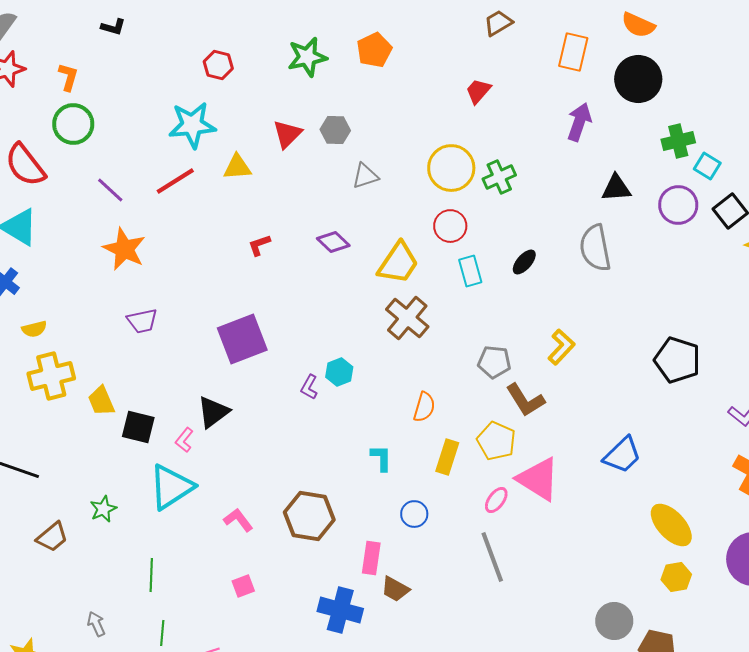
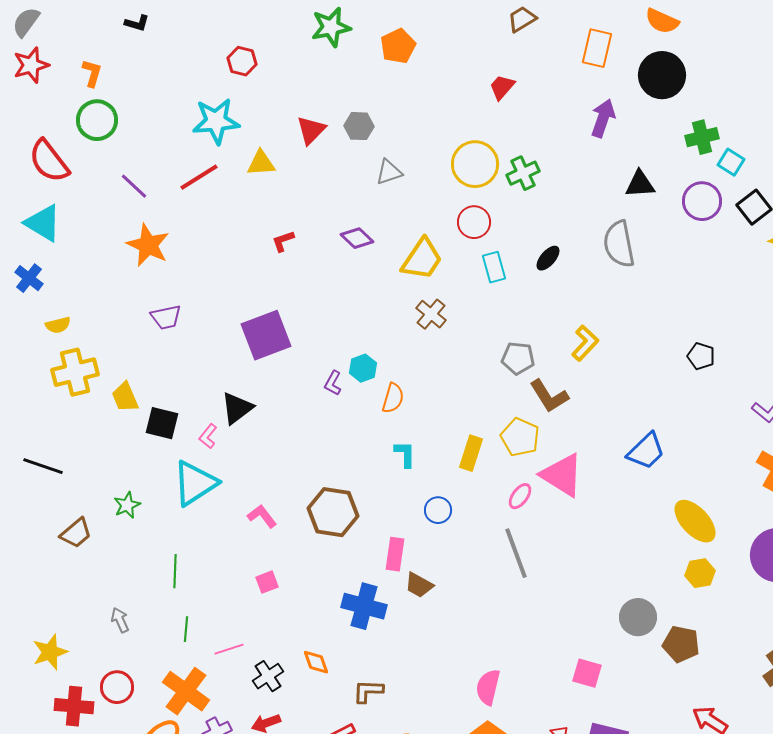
green star: (307, 57) -> (331, 27), moved
brown cross: (407, 318) -> (431, 314), size x0.7
black pentagon: (677, 360) -> (701, 356), size x0.6
orange semicircle: (424, 407) -> (393, 398), moved

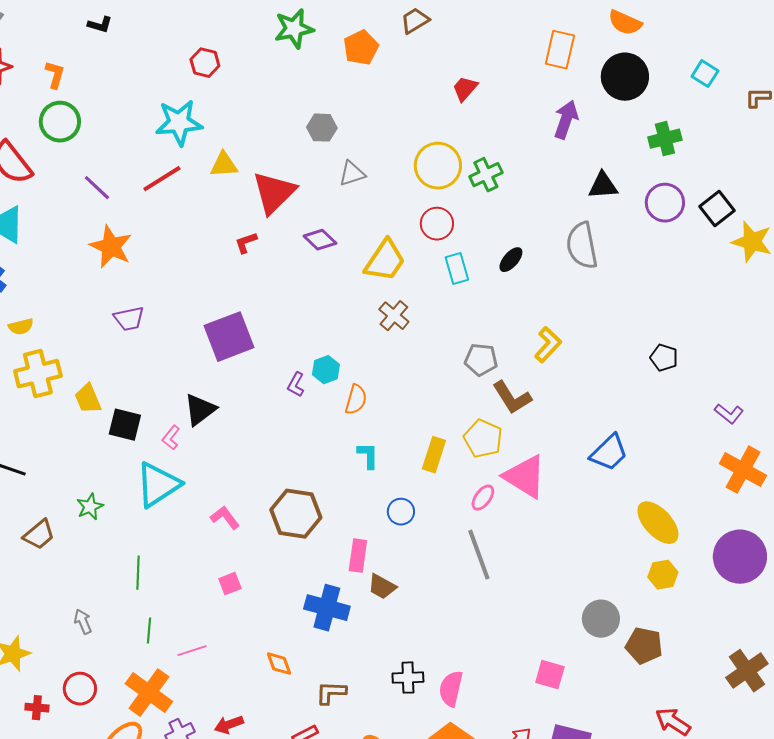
brown trapezoid: (522, 19) -> (415, 21), moved
red triangle: (311, 130) -> (274, 193), moved, size x1.5
cyan square: (731, 162) -> (705, 74), moved
black cross: (268, 676) -> (408, 678), moved, turned 32
red cross: (74, 706) -> (37, 708), size x0.6

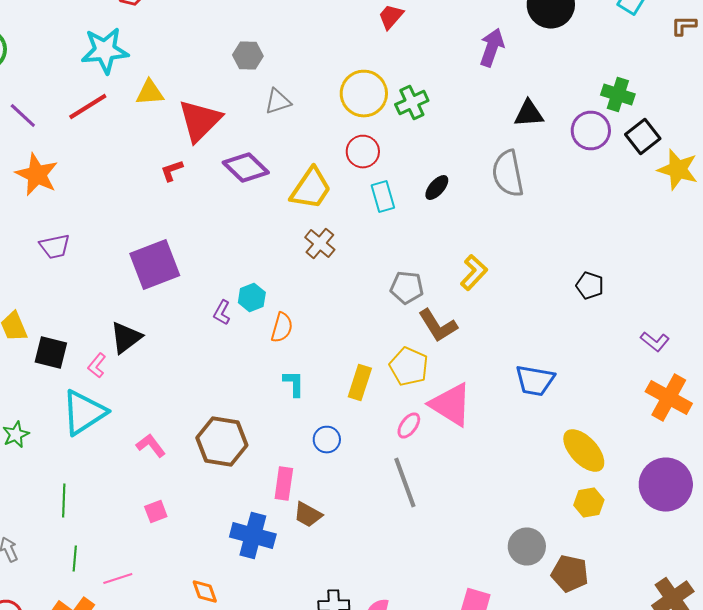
green cross: (665, 139) -> (618, 94), moved, turned 32
purple diamond: (320, 240) -> (246, 168), size x1.4
blue trapezoid: (609, 453) -> (535, 380), turned 54

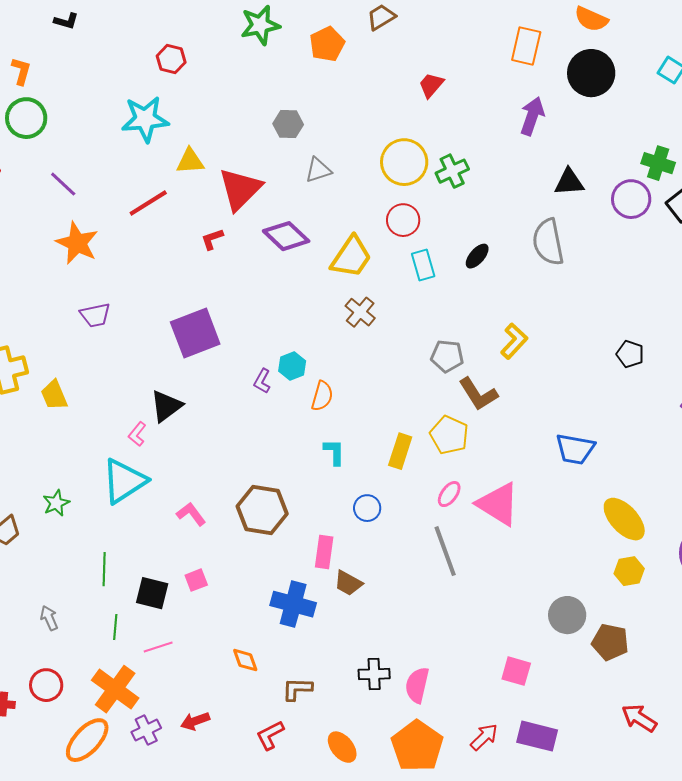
red line: (88, 106) -> (148, 203), moved
black square: (51, 352) -> (152, 593), moved
pink triangle: (451, 404) -> (498, 504), moved

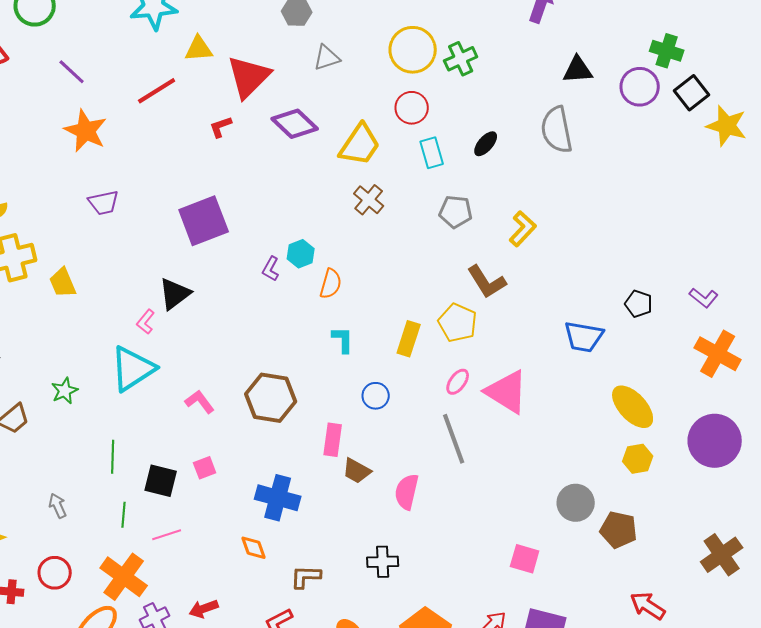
black pentagon: (630, 354) -> (639, 304), moved
gray pentagon: (447, 356) -> (456, 212), moved
blue cross: (293, 604) -> (278, 498), moved
pink semicircle: (417, 685) -> (407, 492), moved

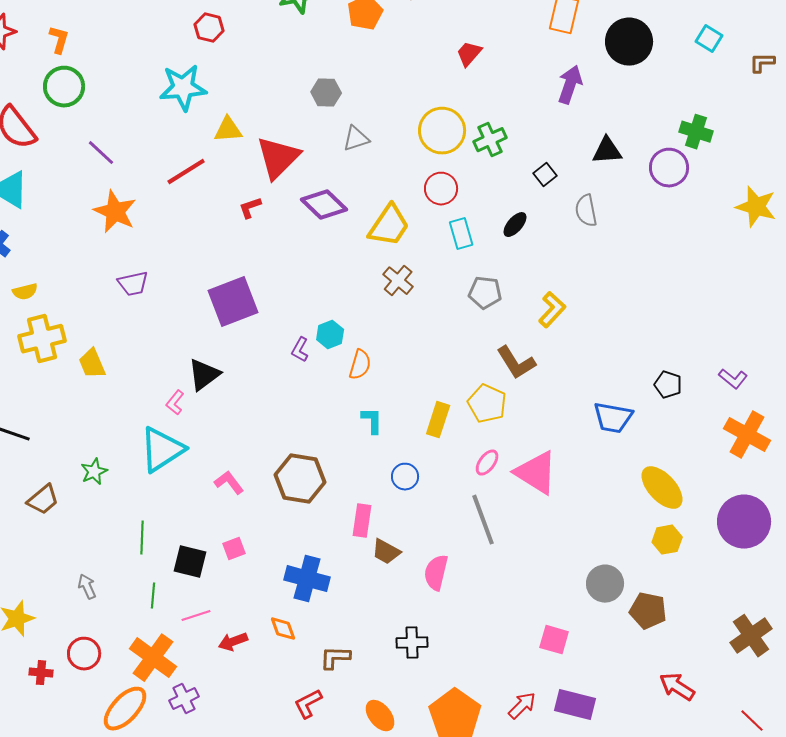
black square: (692, 93) -> (545, 175), moved, size x0.7
gray semicircle: (557, 130) -> (586, 211), size x0.7
red arrow: (204, 609) -> (233, 642), moved

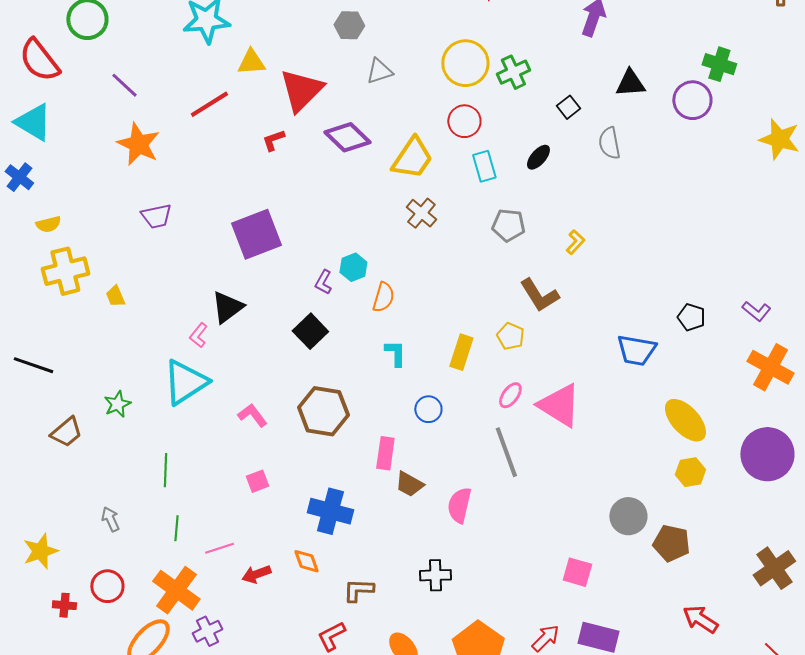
yellow L-shape: (552, 310) -> (575, 242), size x0.7
yellow trapezoid: (92, 364) -> (115, 296), size x0.7
yellow pentagon: (487, 404) -> (510, 336), size x0.7
black square: (190, 562) -> (310, 331), moved, turned 32

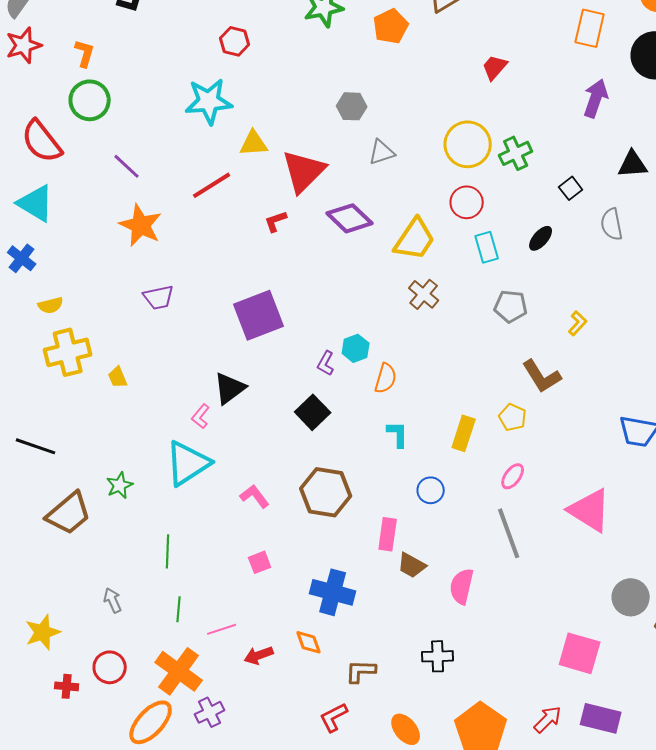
pink triangle: (559, 405) -> (590, 510), moved
brown trapezoid: (66, 432) -> (69, 513), size x1.4
pink square: (577, 572) -> (580, 653), size x1.4

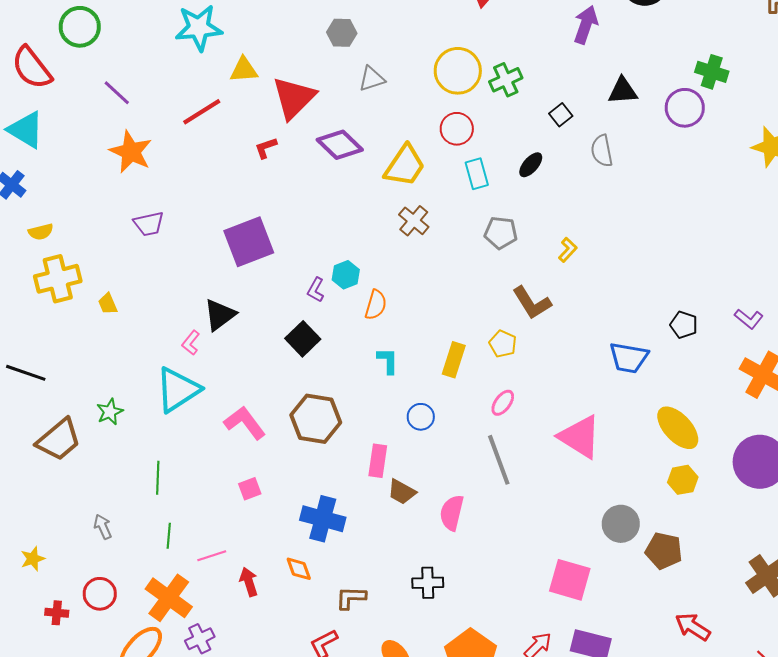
pink L-shape: (255, 496) -> (245, 423), size x1.4
yellow star: (43, 632) -> (33, 559), size x0.7
red arrow: (259, 655) -> (249, 582), turned 92

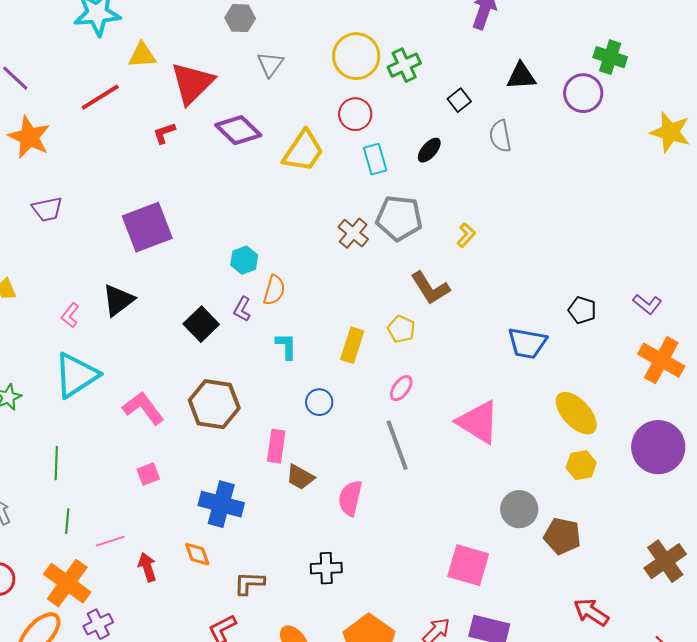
gray triangle: (372, 79) -> (270, 64), turned -36
brown cross: (414, 221) -> (353, 233), moved
gray pentagon: (501, 233) -> (399, 218), size x1.4
purple L-shape: (316, 290) -> (242, 309), moved
pink L-shape: (191, 343) -> (70, 315), moved

